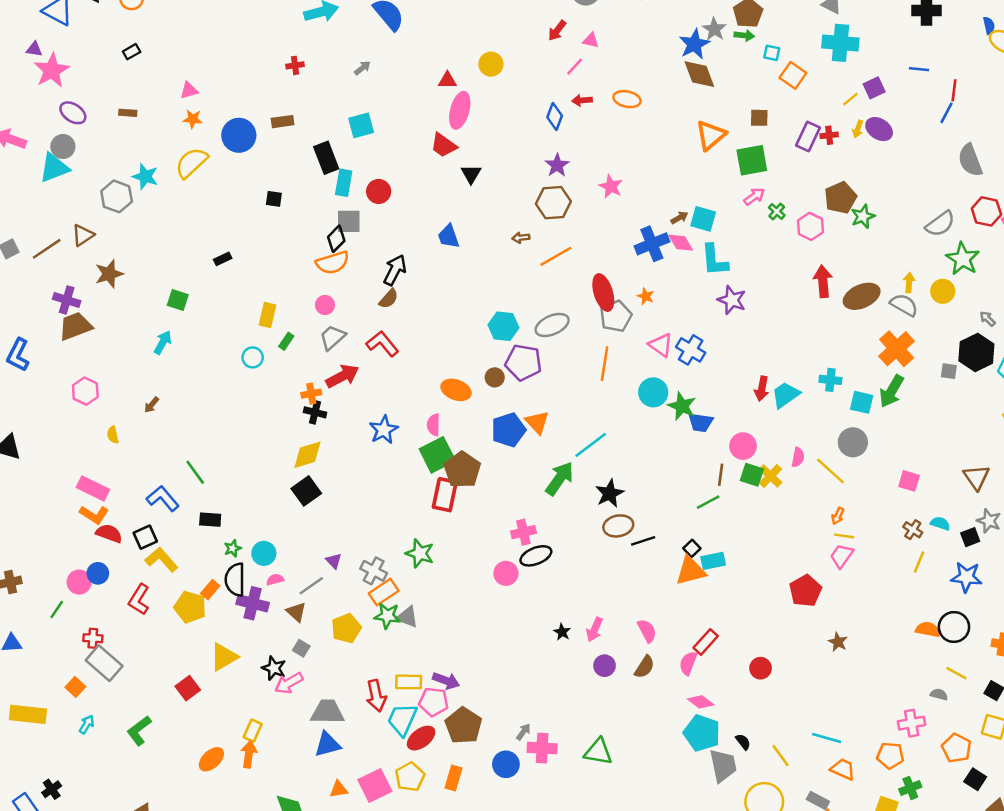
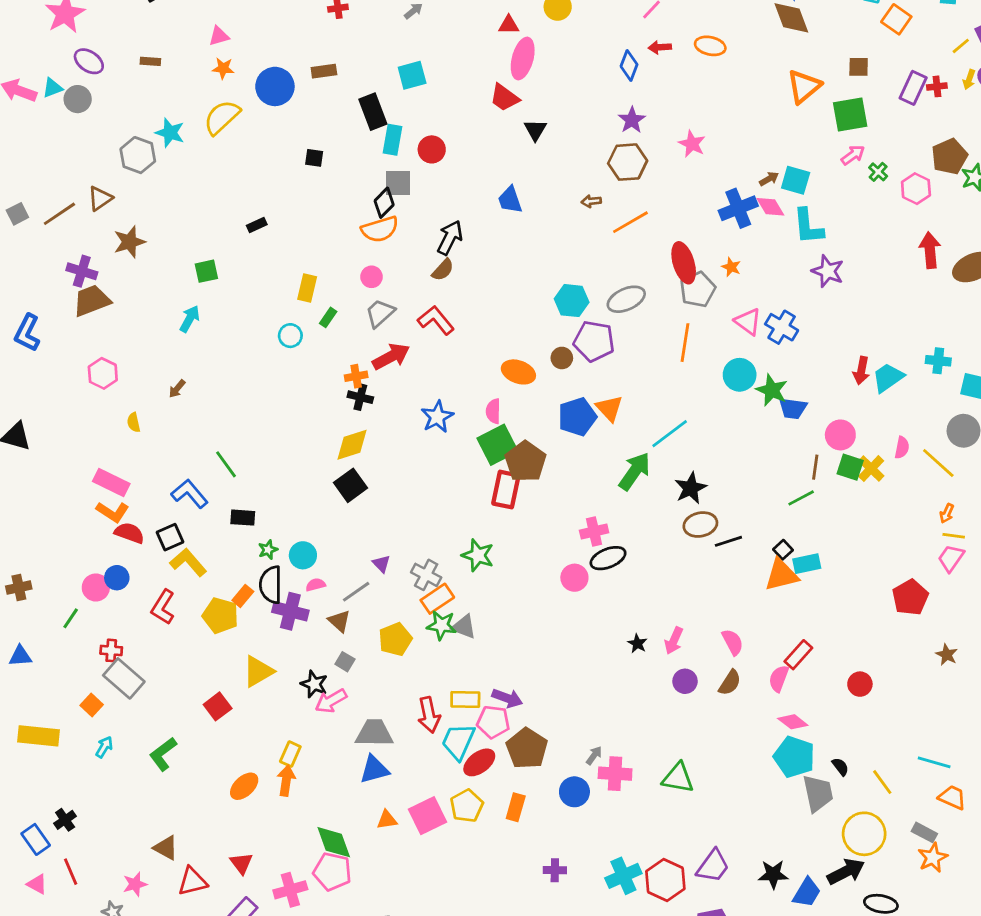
cyan triangle: (54, 168) -> (52, 88), moved, size x0.6
green square: (178, 300) -> (206, 271), turned -30

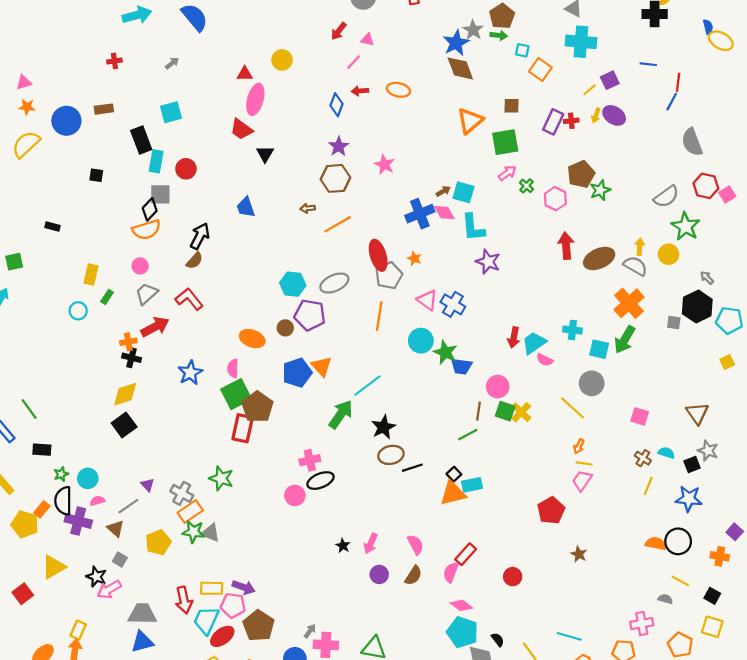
black rectangle: (257, 225) -> (53, 226), turned 40
pink semicircle: (902, 448) -> (545, 360), moved, turned 105

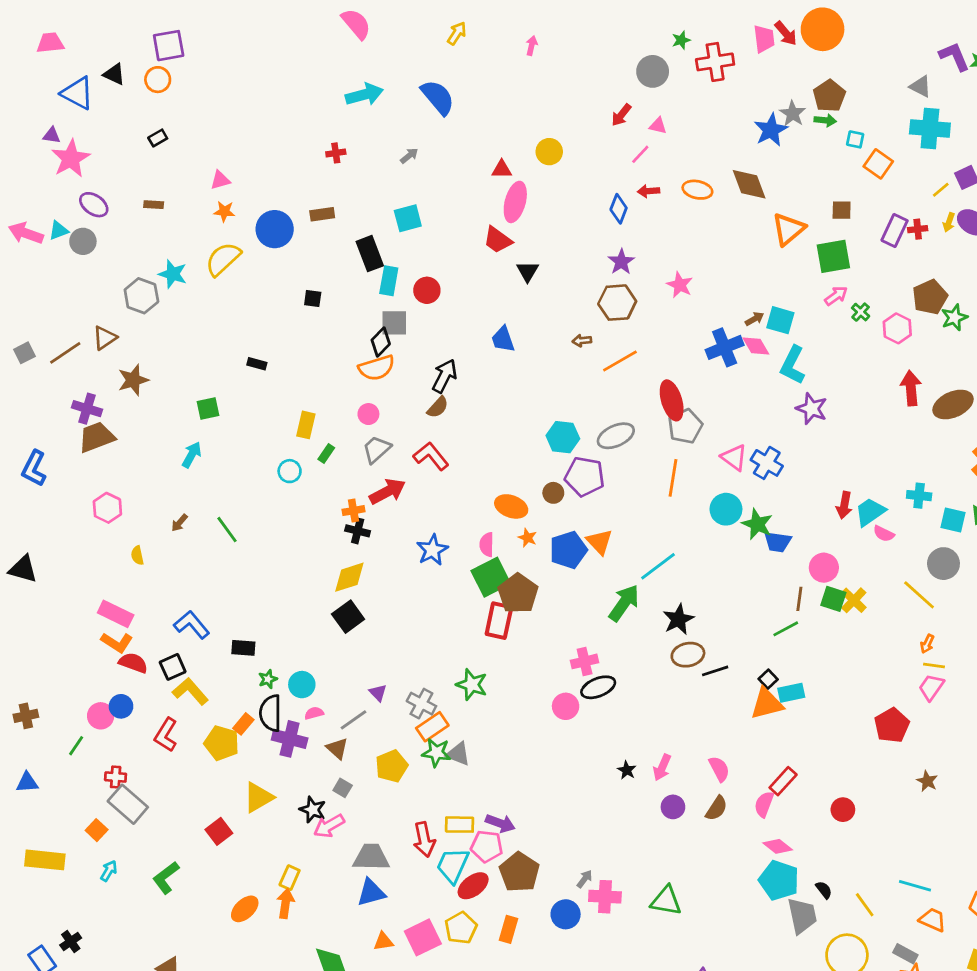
brown diamond: (460, 68) -> (749, 184), moved
cyan L-shape: (473, 228) -> (793, 365), turned 32
orange star: (414, 258) -> (527, 538), moved
green line: (29, 409) -> (227, 530), moved

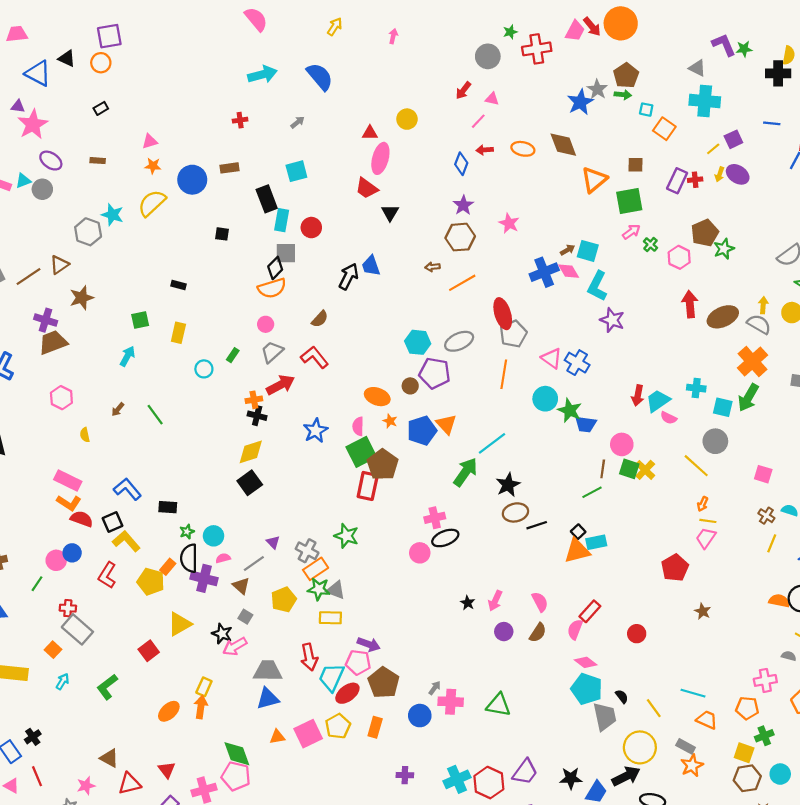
pink trapezoid: (764, 39) -> (575, 31), turned 35
black arrow: (445, 376) -> (349, 276), moved
yellow rectangle: (306, 425) -> (178, 333), moved
yellow rectangle: (460, 825) -> (330, 618), moved

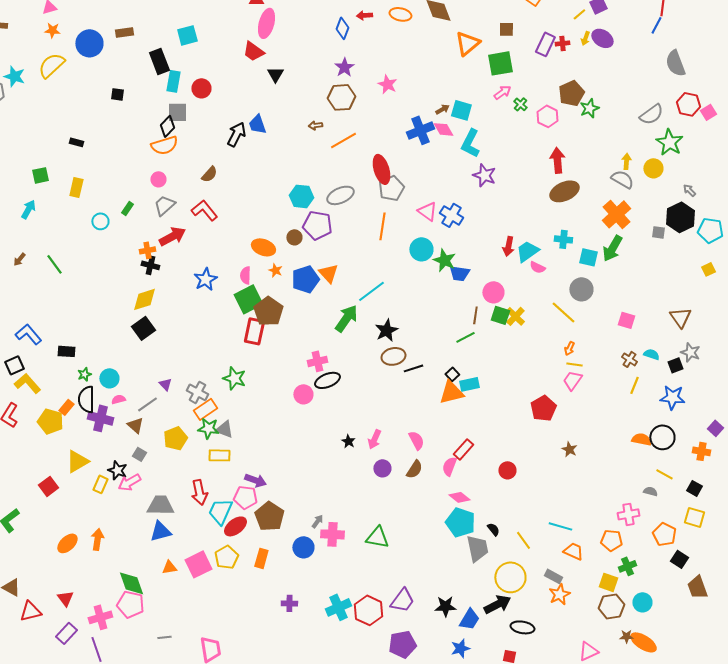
brown ellipse: (723, 317) -> (564, 191), moved
yellow rectangle: (204, 687) -> (100, 484), moved

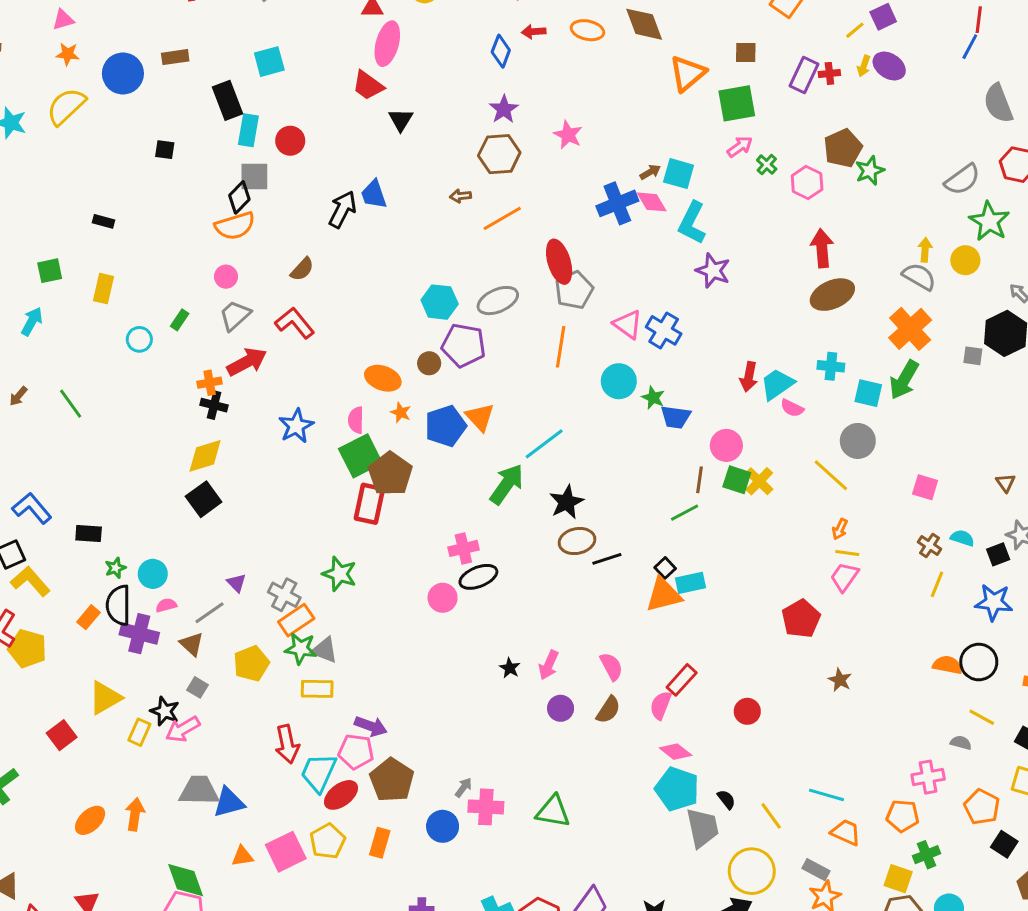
green star: (444, 260) -> (653, 398), size x0.7
brown triangle: (680, 317) -> (1006, 483), size x0.6
yellow pentagon: (50, 421) -> (27, 649), moved
gray trapezoid: (160, 505) -> (199, 790), moved

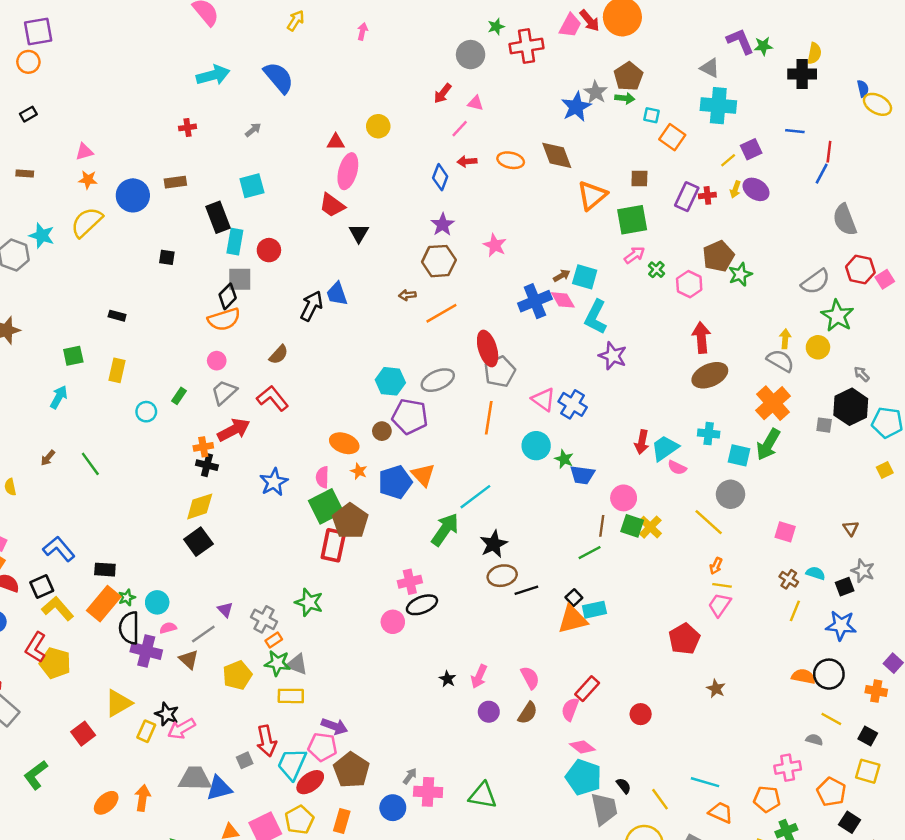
orange rectangle: (89, 617) -> (104, 604), moved, size x1.8
orange rectangle: (296, 620) -> (274, 640), size x0.6
gray square: (198, 687) -> (245, 760), moved, turned 35

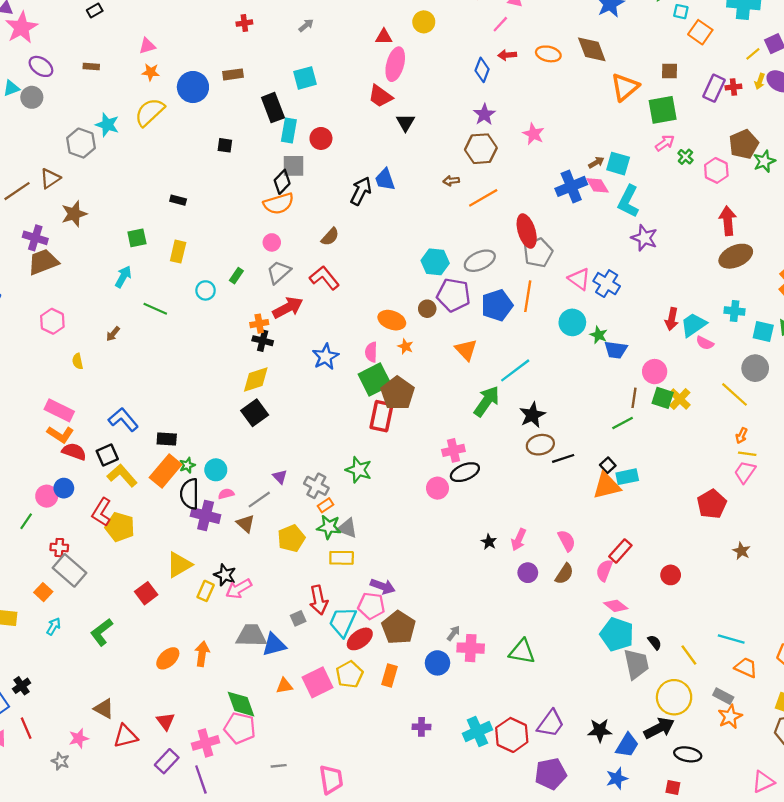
green line: (90, 464) -> (155, 309), moved, turned -30
blue pentagon: (395, 482) -> (497, 305), moved

